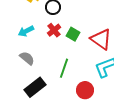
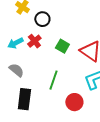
red cross: (54, 30) -> (34, 41), moved
black rectangle: (35, 87) -> (24, 99), turned -45

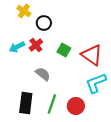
gray semicircle: (16, 70) -> (43, 74), moved
green line: (53, 80) -> (52, 104), moved

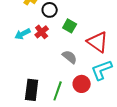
green square: (64, 50) -> (70, 26), moved
gray semicircle: (43, 74) -> (70, 57), moved
red circle: (76, 106) -> (82, 84), moved

